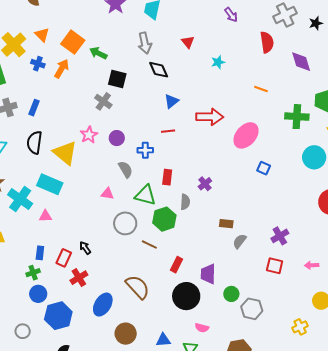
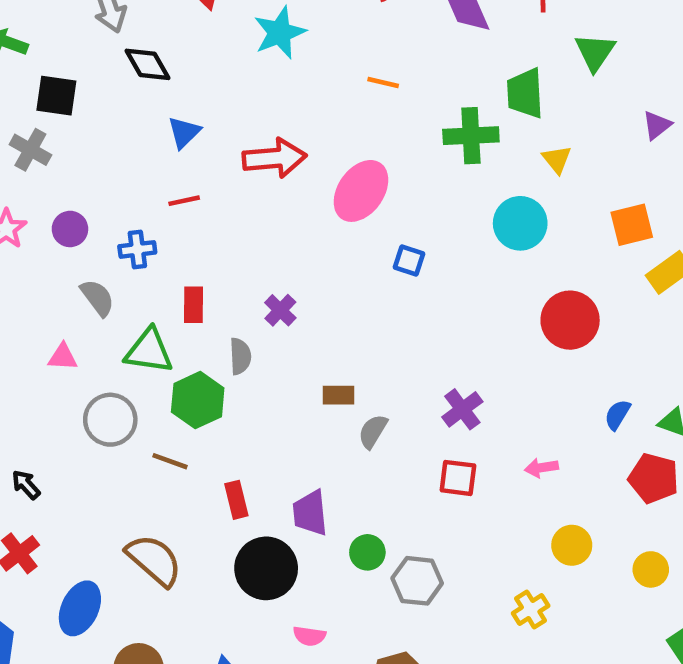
cyan star: (218, 62) -> (280, 33), size x1.6
red rectangle: (177, 265) -> (236, 500), turned -35

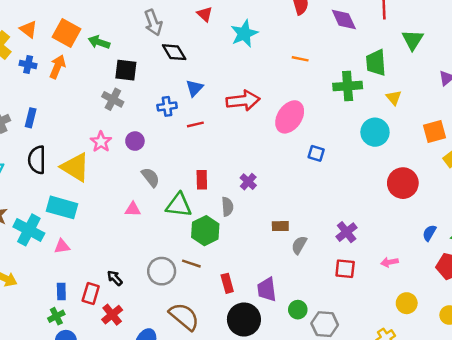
blue cross: (137, 249) -> (167, 106), moved
gray circle: (110, 420) -> (162, 271), moved

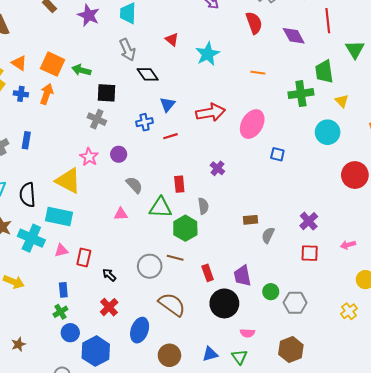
black semicircle: (37, 160) -> (28, 195), moved
purple cross: (248, 182) -> (217, 168), moved
red rectangle: (91, 294) -> (84, 258), moved

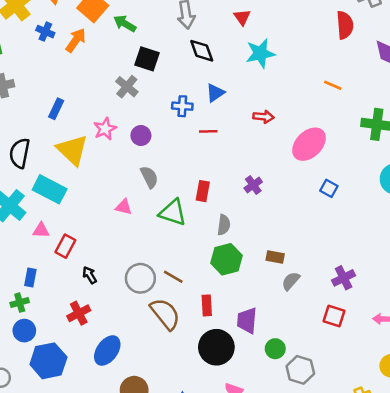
cyan star: (208, 54) -> (260, 53), moved
red arrow: (211, 113) -> (264, 117), size x0.6
blue rectangle: (26, 140) -> (56, 109), moved
green hexagon: (185, 228) -> (226, 259), moved
brown semicircle: (172, 304) -> (165, 314), moved

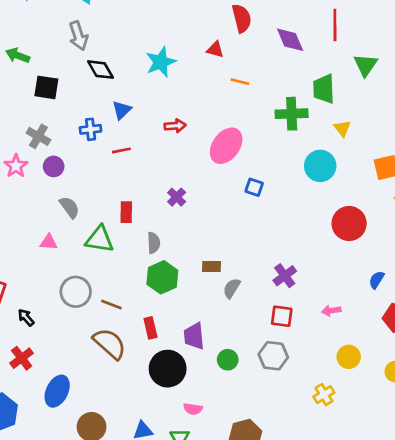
red triangle: (242, 17) -> (215, 49), moved, turned -30
gray cross: (127, 87) -> (38, 136), moved
gray circle: (140, 278) -> (76, 292), moved
gray hexagon: (300, 370) -> (273, 356), moved

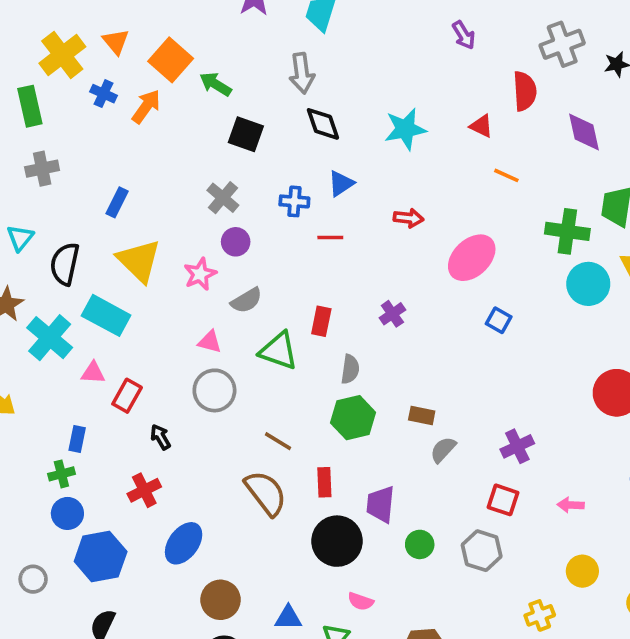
pink star: (16, 166) -> (200, 274), moved
cyan circle: (320, 166) -> (588, 284), moved
gray semicircle: (69, 207) -> (246, 300), turned 85
gray circle: (76, 292) -> (214, 390), moved

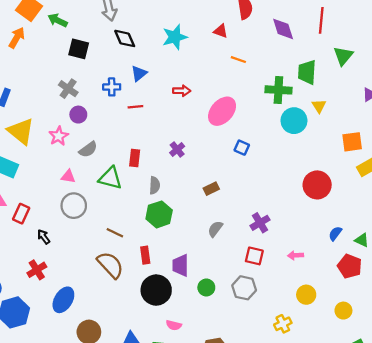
brown rectangle: (422, 415) -> (211, 189), moved, turned -32

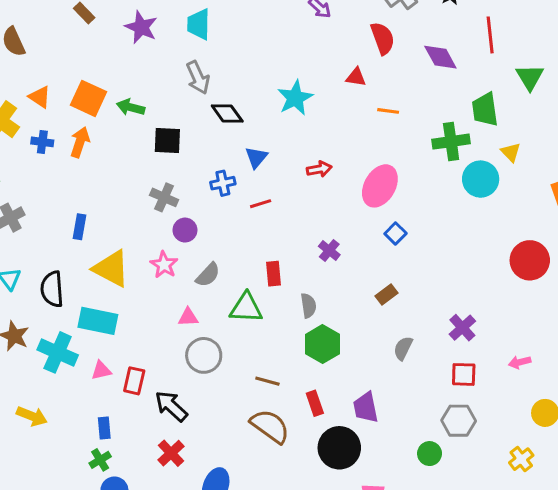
blue square: (242, 148) -> (395, 234), moved, turned 32
black arrow: (44, 237) -> (171, 406), size x1.6
green circle: (206, 288) -> (430, 454), moved

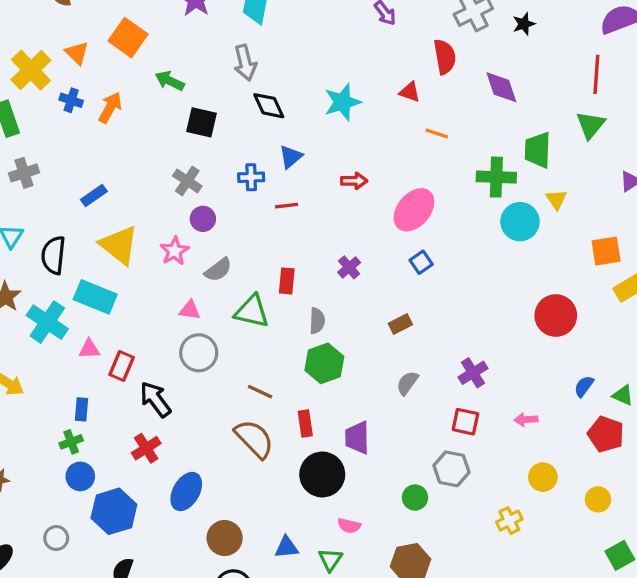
red line: (490, 35) -> (596, 74), moved
orange square: (89, 98) -> (128, 38), moved
blue rectangle: (80, 227) -> (94, 195), turned 35

